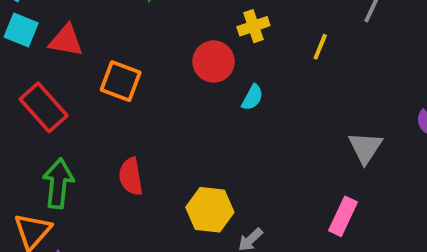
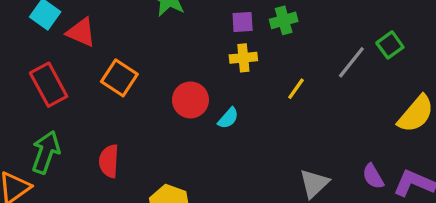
red circle: (214, 62) -> (190, 100), moved

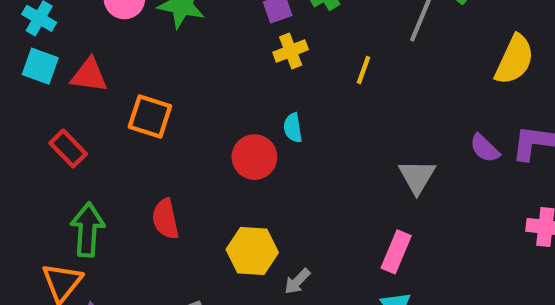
red rectangle: (49, 85) -> (68, 148), size x0.7
red circle: (190, 100) -> (254, 157), moved
cyan semicircle: (228, 118) -> (293, 128), turned 145

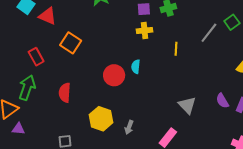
yellow line: (364, 70) -> (176, 49), turned -32
red rectangle: (68, 148) -> (36, 57), moved
gray triangle: (417, 177) -> (187, 105), turned -30
gray arrow: (297, 281) -> (129, 127), moved, turned -40

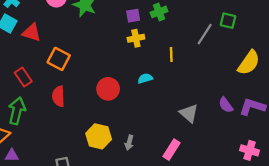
green square: (232, 22) -> (228, 21), turned -35
cyan semicircle: (136, 67) -> (145, 78), moved, turned 72
red semicircle: (65, 93) -> (58, 96), moved

